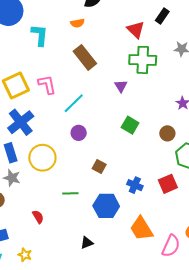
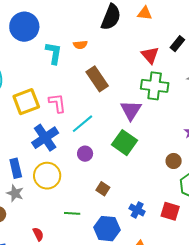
orange semicircle: (77, 23) -> (80, 45), moved
purple triangle: (121, 86) -> (131, 110), size x1.6
blue cross: (21, 122) -> (45, 138), moved
green square: (130, 125) -> (124, 143), moved, size x1.4
red square: (168, 184) -> (170, 211), turned 36

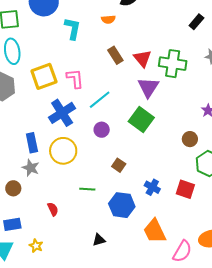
orange semicircle: (80, 45) -> (108, 19), moved
red triangle: (150, 55) -> (142, 58), moved
brown rectangle: (97, 79) -> (115, 55), size x0.7

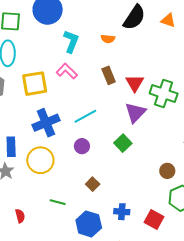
pink L-shape: (75, 78) -> (67, 71), moved, turned -50
green square: (141, 119) -> (123, 143), size x0.7
blue cross: (152, 187) -> (122, 212), turned -35

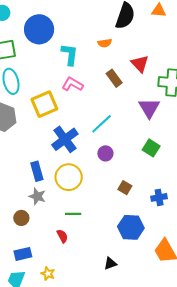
red triangle: (135, 83) -> (140, 64), moved
green square: (123, 143) -> (151, 148), moved
green line: (58, 202) -> (73, 214), moved
blue cross: (122, 212) -> (159, 197), moved

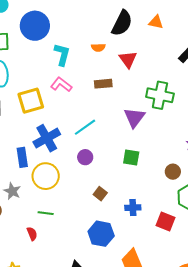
red triangle: (140, 64) -> (128, 59), moved
brown rectangle: (114, 78) -> (103, 84), turned -66
green square: (151, 148) -> (131, 157), turned -30
blue rectangle: (37, 171) -> (22, 157), moved

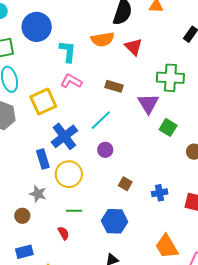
orange semicircle: (98, 47) -> (103, 39), size x1.6
brown rectangle: (103, 84) -> (114, 86), moved, turned 30
green square: (131, 157) -> (168, 127), moved, turned 30
blue hexagon: (101, 234) -> (115, 221), moved

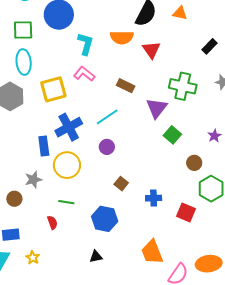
gray star: (38, 194) -> (33, 180), turned 30

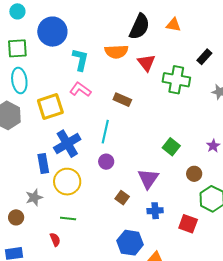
green cross: (183, 86) -> (176, 80), moved
purple triangle: (157, 108) -> (148, 179), moved
cyan line: (107, 117) -> (105, 132), turned -40
blue hexagon: (105, 219) -> (130, 243), moved

